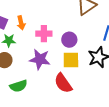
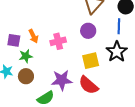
purple circle: (69, 40) -> (88, 31), moved
purple star: (40, 59) -> (62, 80), moved

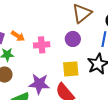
orange arrow: (33, 36) -> (18, 36), turned -40

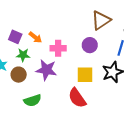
purple star: (39, 84) -> (46, 70), moved

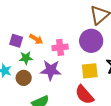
purple circle: (90, 45) -> (91, 41), size x1.5

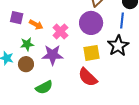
purple square: (16, 41) -> (17, 18), moved
pink cross: (60, 47) -> (60, 31), turned -35

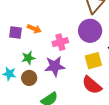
orange arrow: (36, 25) -> (34, 29), moved
pink cross: (60, 31) -> (60, 42), turned 35

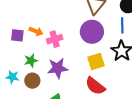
pink cross: (60, 42) -> (55, 39), moved

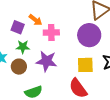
purple square: (17, 35) -> (18, 27), moved

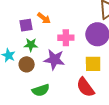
purple square: (18, 27) -> (26, 25), turned -32
pink cross: (51, 32) -> (66, 38), moved

